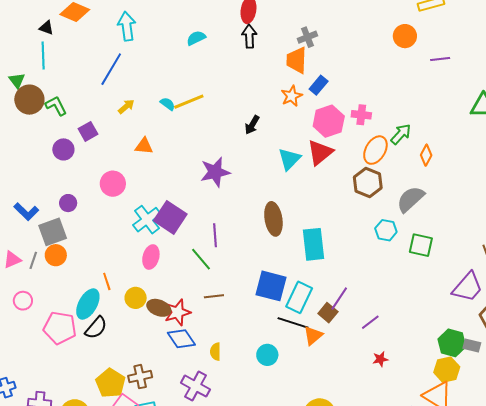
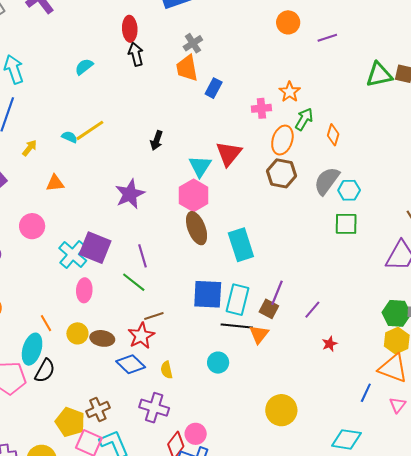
orange star: (292, 96) -> (290, 92), moved
pink hexagon: (329, 121) -> (194, 195), moved
cyan hexagon: (386, 230) -> (349, 190), moved
red star: (177, 312) -> (141, 336), moved

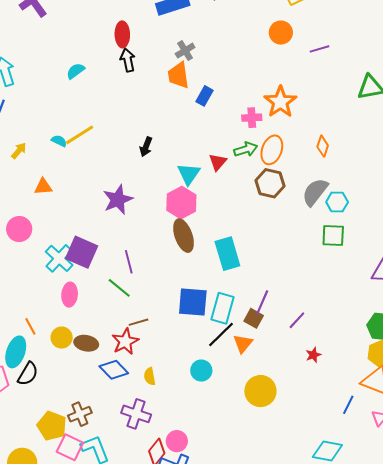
orange star: (290, 92) -> (280, 102), size x1.5
green arrow: (304, 119) -> (246, 149), moved, turned 40
red triangle: (229, 154) -> (218, 162), size x0.7
black line: (237, 326) -> (221, 334), turned -52
yellow circle: (281, 410) -> (260, 391), moved

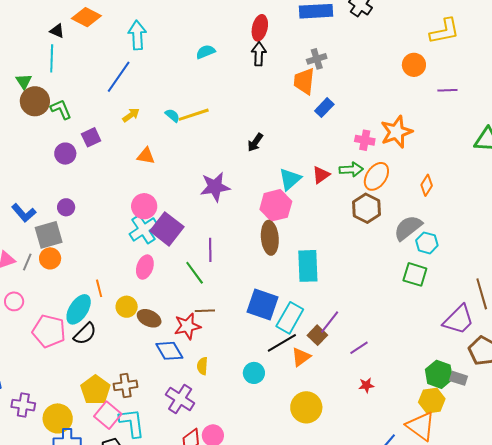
pink circle: (19, 229) -> (144, 206), moved

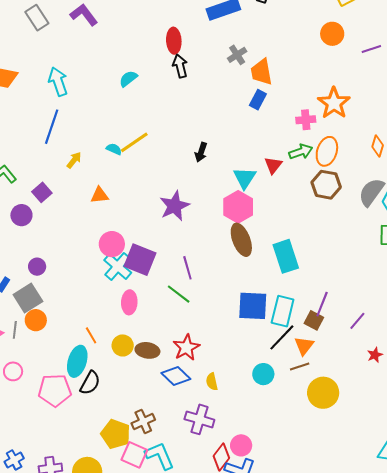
orange trapezoid: (304, 81) -> (261, 72), moved
brown line: (205, 311) -> (300, 366), moved

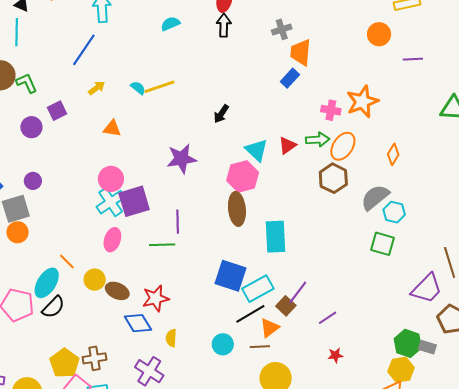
cyan triangle: (245, 178) -> (256, 150), turned -35
purple square: (140, 260) -> (134, 201), turned 36
green line: (179, 294) -> (162, 245), turned -55
cyan rectangle: (283, 311) -> (258, 289), turned 32
orange line: (91, 335) -> (67, 262), turned -30

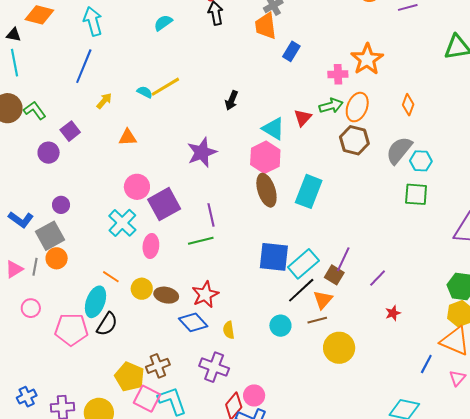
orange trapezoid: (301, 52) -> (266, 26), moved
cyan cross: (111, 202) -> (122, 223), moved
cyan rectangle: (275, 237) -> (309, 191), moved, turned 36

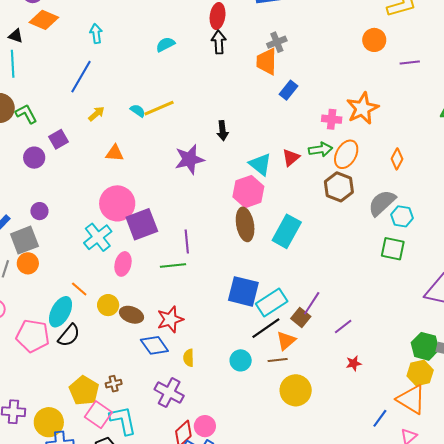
cyan arrow: (93, 21) -> (96, 34), size x0.7
black arrow: (231, 100) -> (223, 131), turned -36
purple star: (202, 152) -> (189, 159), moved
pink circle: (137, 187) -> (117, 203), size x1.4
brown cross: (158, 366) -> (114, 384), size x0.7

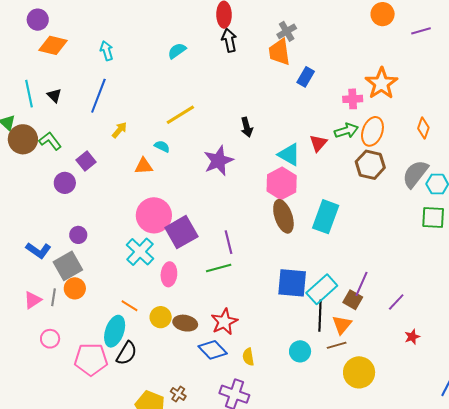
black triangle: (16, 36) -> (54, 95), moved, turned 35
cyan semicircle: (138, 111) -> (162, 146), moved
black line: (266, 328) -> (320, 316), turned -44
brown cross: (114, 384) -> (178, 394), turned -35

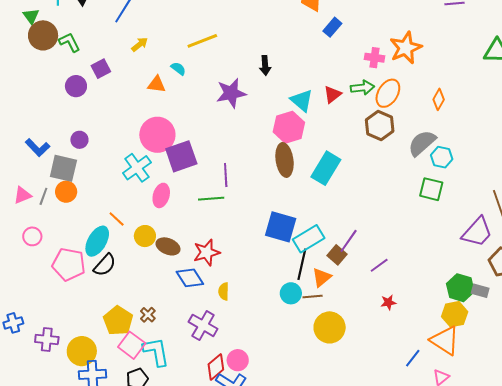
gray square: (68, 266) -> (63, 168), turned 32
cyan circle: (300, 351) -> (291, 293), moved

